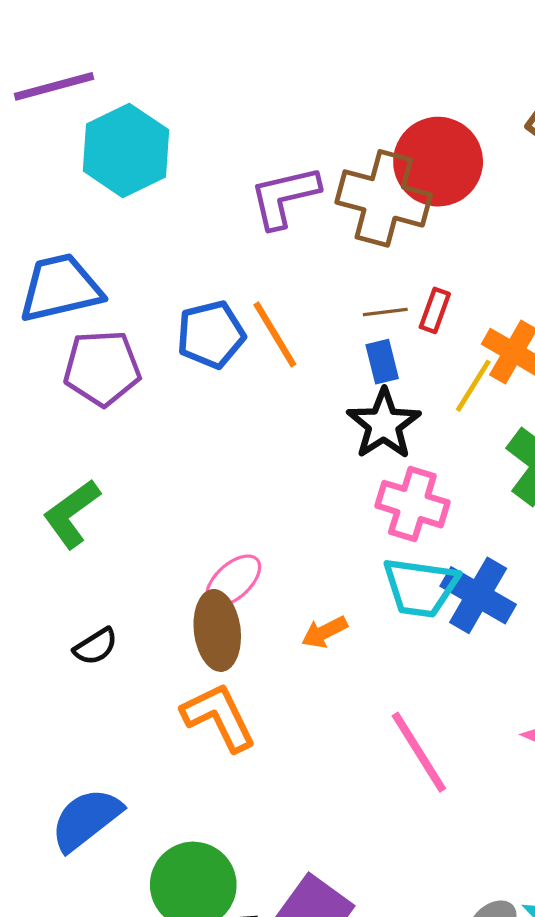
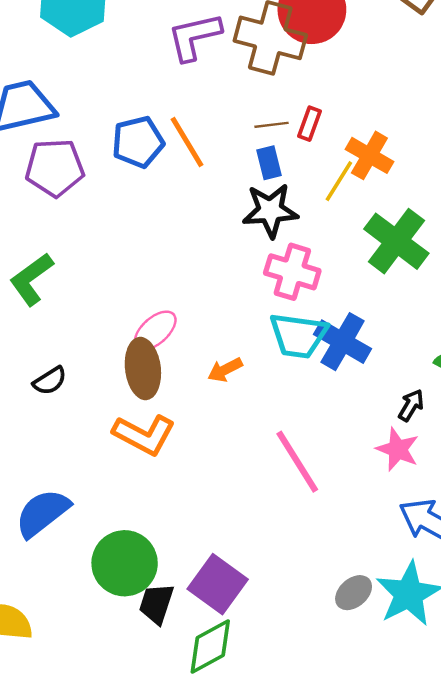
black star: (384, 424) -> (270, 211), turned 30
orange L-shape: (219, 717) -> (144, 435), turned 144

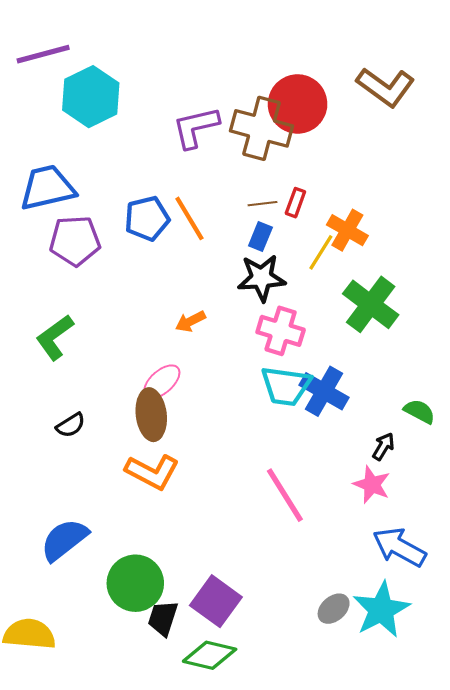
blue rectangle: (269, 163) -> (260, 236), turned 36
orange arrow: (225, 370) -> (190, 321), moved
green diamond: (210, 647) -> (210, 655), turned 42

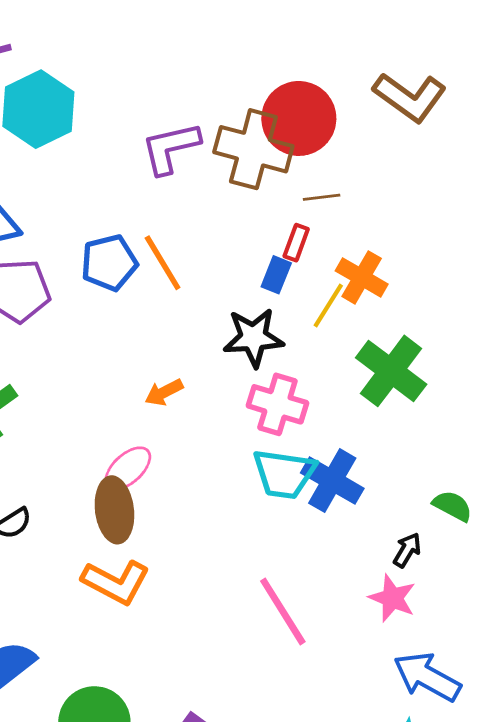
brown line: (263, 204) -> (322, 197), moved
blue rectangle: (260, 236) -> (276, 275), moved

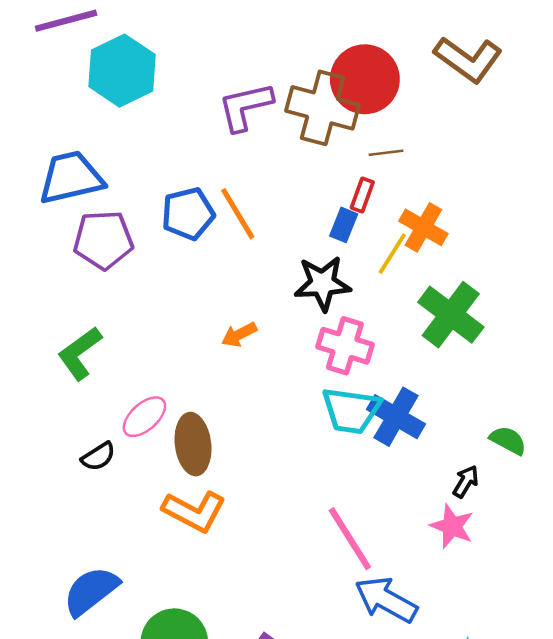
pink ellipse: (128, 468) -> (144, 417), moved
blue arrow: (427, 677) -> (386, 600), moved

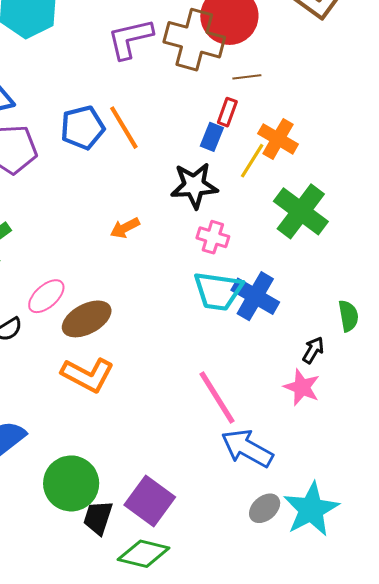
pink cross: (345, 346) -> (213, 237), size x0.7
green semicircle: (508, 440) -> (348, 316), turned 52
brown ellipse: (193, 444) -> (87, 319), turned 69

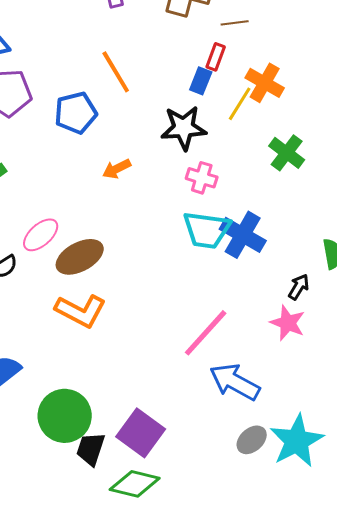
blue pentagon: (83, 128) -> (76, 113), moved
green cross: (301, 211) -> (287, 153), size x0.7
pink line: (217, 398) -> (206, 333), turned 74

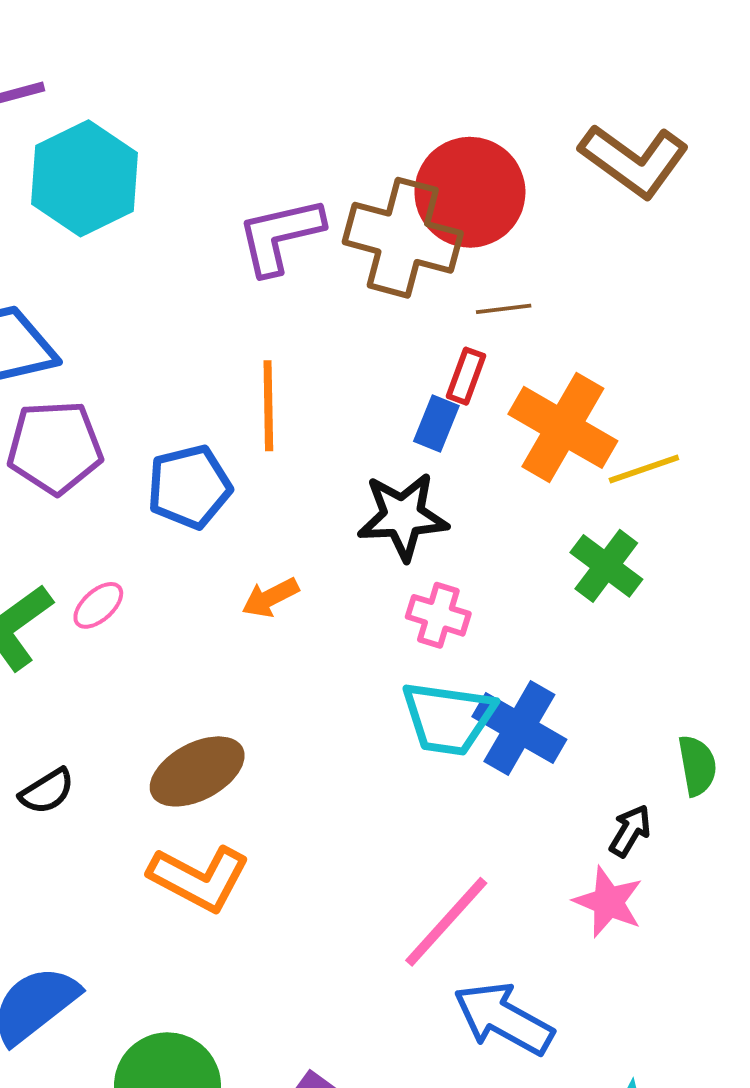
orange line: (116, 72) -> (268, 406), turned 30
orange cross: (265, 83) -> (563, 427), size x1.4
yellow line: (240, 104) -> (644, 469), moved, turned 39
pink ellipse: (41, 235) -> (98, 605), moved, size x0.7

